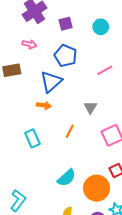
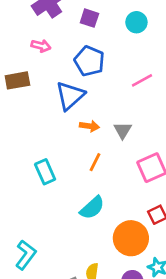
purple square: (66, 24) -> (89, 18), turned 32
orange arrow: (44, 105) -> (89, 126), moved
cyan semicircle: (67, 178) -> (92, 208), moved

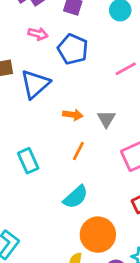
pink arrow: (41, 46) -> (38, 34), moved
blue triangle: (70, 96) -> (35, 84), moved
orange circle: (131, 238) -> (98, 235), moved

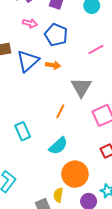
orange arrow: (73, 115) -> (53, 65), moved
gray triangle: (106, 119) -> (81, 87), size x1.5
cyan rectangle: (28, 161) -> (23, 131), moved

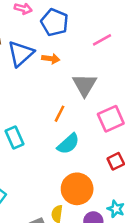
cyan semicircle: (58, 146) -> (68, 144), moved

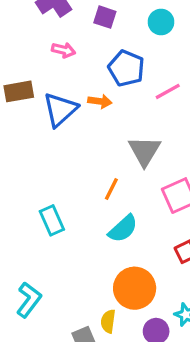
blue pentagon: (55, 22) -> (126, 68), moved
orange arrow: (51, 59) -> (100, 101), moved

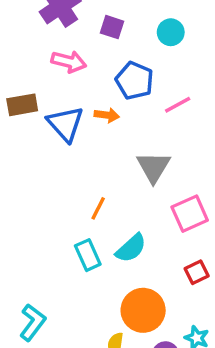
pink arrow: (63, 50) -> (69, 62), size x1.4
blue triangle: (60, 110) -> (65, 124), turned -30
orange line: (111, 189) -> (98, 208), moved
cyan rectangle: (52, 220) -> (88, 255), moved

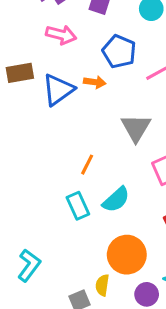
blue triangle: (65, 124) -> (58, 90), turned 36

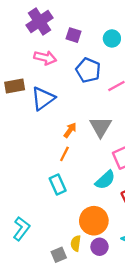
orange arrow: (95, 82) -> (70, 130), moved, turned -63
cyan semicircle: (116, 200) -> (105, 180), moved
purple circle: (147, 294) -> (99, 247), moved

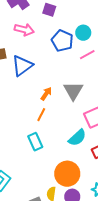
cyan circle: (112, 38) -> (83, 33), moved

